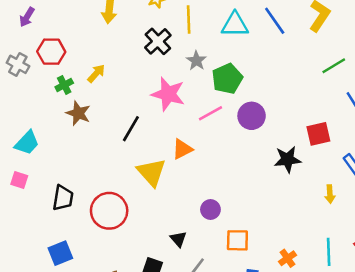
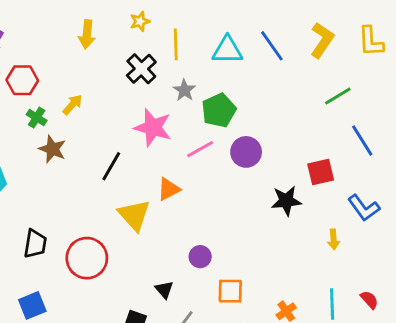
green cross: (64, 85) -> (37, 118), turned -30

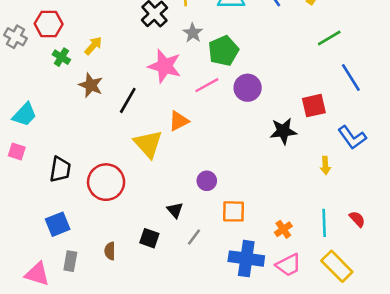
brown star: (52, 149) -> (91, 85), moved

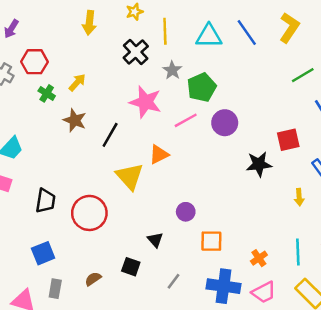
gray line: (194, 237) -> (174, 281), moved
brown semicircle: (110, 251) -> (93, 279), turned 56

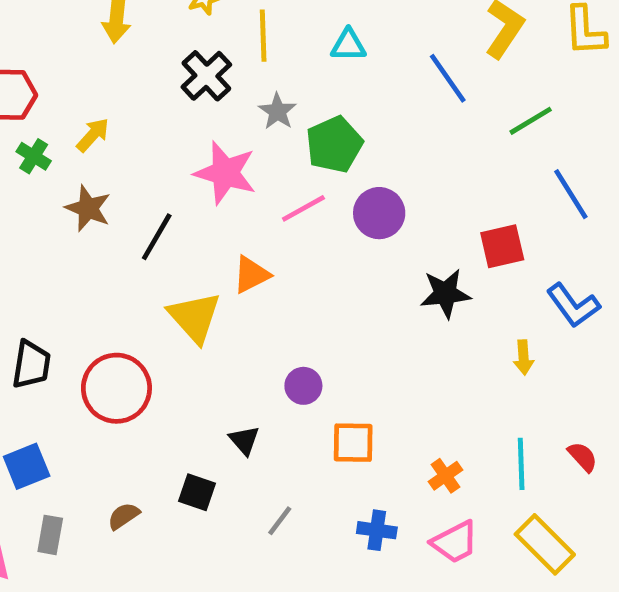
blue line: (247, 32) -> (448, 78), moved
cyan triangle: (209, 36) -> (348, 45), size x0.7
blue cross: (224, 286) -> (377, 530), size x0.6

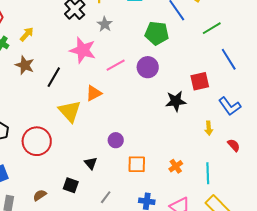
green pentagon: (334, 144) -> (157, 33), moved, turned 30
red semicircle: (583, 457) -> (234, 145), moved
orange cross: (445, 476) -> (176, 166), moved

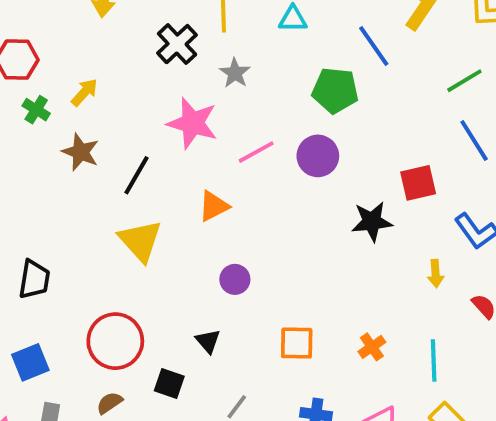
green line: (212, 28) -> (464, 81), moved
yellow triangle: (70, 111) -> (140, 241), moved
purple circle: (116, 140) -> (235, 279), moved
red circle: (37, 141) -> (115, 341), moved

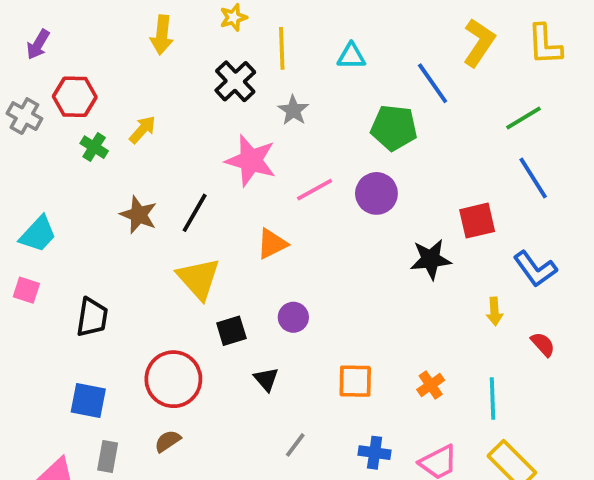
brown star: (81, 152) -> (139, 215), moved
blue square: (30, 362) -> (88, 400), turned 33
black square: (169, 384) -> (231, 331), moved, turned -36

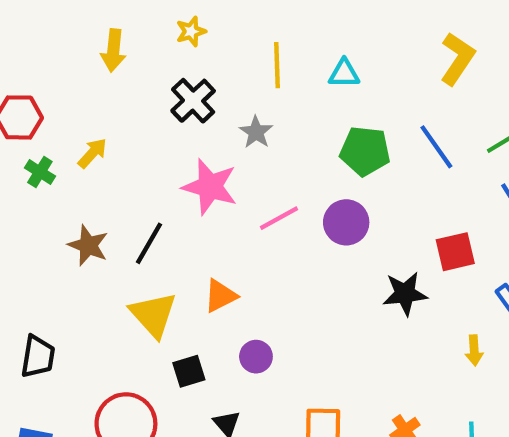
yellow line: (282, 48) -> (277, 65), moved
cyan triangle: (351, 56) -> (344, 73), moved
blue line: (433, 83) -> (436, 147), moved
orange triangle: (272, 244) -> (220, 296), moved

